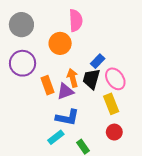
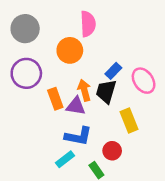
pink ellipse: (115, 79) -> (144, 81), moved
purple triangle: (65, 91) -> (76, 106), turned 30
red circle: (114, 132) -> (112, 151), moved

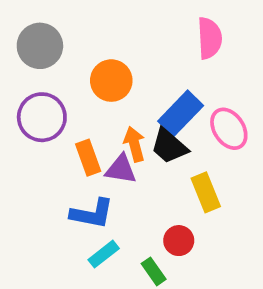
pink semicircle: (88, 24) -> (210, 38), moved
blue rectangle: (113, 71) -> (181, 113), size x1.6
black trapezoid: (106, 92) -> (169, 146), turned -65
blue L-shape: (78, 136) -> (92, 214), moved

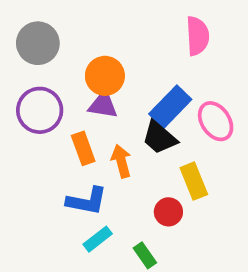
orange arrow: (134, 144) -> (121, 161), moved
purple triangle: (121, 169) -> (103, 105), moved
red circle: (179, 241) -> (168, 212), moved

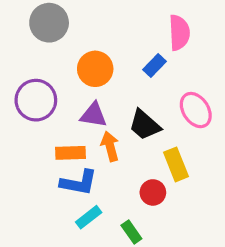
gray circle: (38, 43) -> (49, 23), moved
purple triangle: (103, 105) -> (94, 115), moved
blue rectangle: (170, 107) -> (155, 66), moved, size x0.6
orange rectangle: (83, 148) -> (70, 153), moved, turned -72

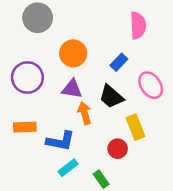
blue rectangle: (155, 66) -> (119, 62), moved
orange rectangle: (70, 153) -> (25, 127), moved

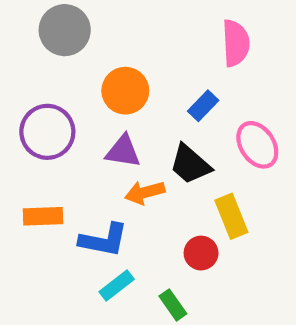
orange arrow: (85, 113) -> (145, 192), turned -90

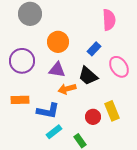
yellow rectangle: (231, 216) -> (112, 111), moved

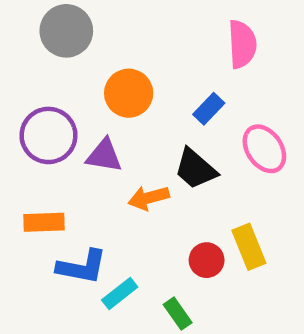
purple triangle: (57, 70) -> (104, 155), moved
blue L-shape: (48, 111) -> (82, 267), moved

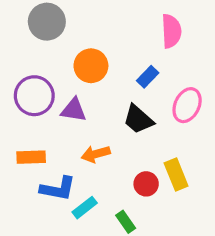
pink ellipse: (264, 149) -> (187, 105), turned 60
orange arrow: (149, 198) -> (96, 154), moved

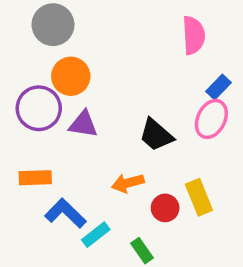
orange circle: (91, 66) -> (71, 76), moved
blue rectangle: (148, 77) -> (218, 87), moved
orange arrow: (96, 154) -> (128, 183), moved
blue L-shape: (58, 189) -> (65, 213), turned -147

